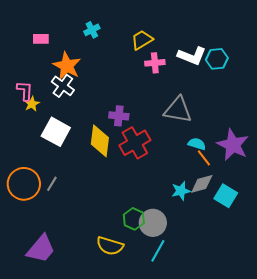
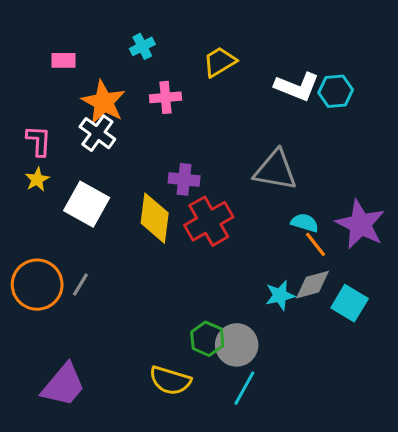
pink cross: (155, 63) -> (165, 97), moved
yellow star: (32, 104) -> (37, 179), moved

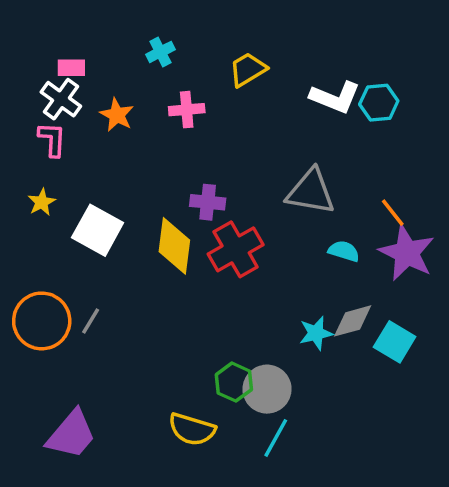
orange star: (104, 102) -> (117, 115), size x0.7
white cross: (97, 133) -> (61, 99), moved
pink L-shape: (39, 141) -> (52, 139), moved
orange line: (316, 244) -> (393, 213), moved

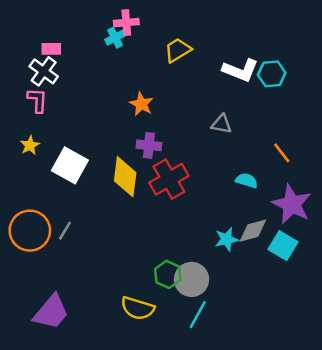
pink cross: (187, 110) -> (126, 23), moved
orange star: (117, 115) -> (141, 104), moved
gray triangle: (311, 192) -> (222, 124), moved, size x0.6
purple star: (407, 253) -> (292, 204), moved

